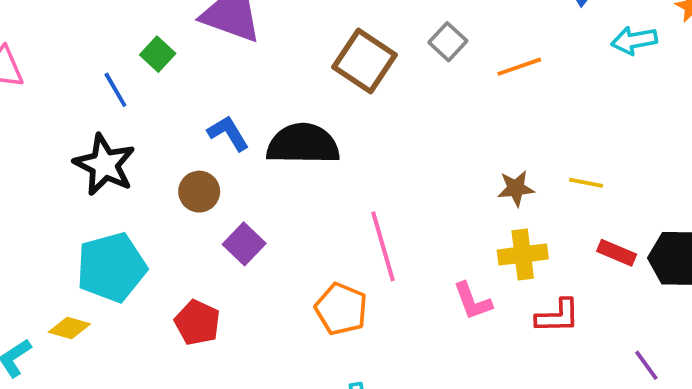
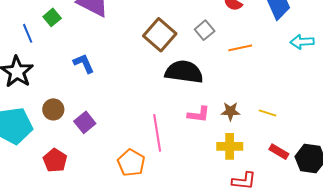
black semicircle: (303, 144) -> (184, 72), moved
brown circle: (199, 192) -> (53, 109), moved
pink L-shape: (473, 301) -> (199, 114), moved, turned -70

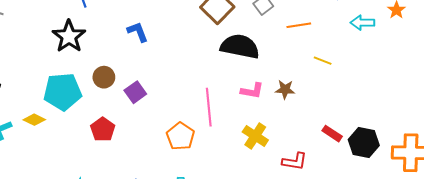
yellow line: (268, 113) -> (323, 61), moved
yellow cross: (230, 146) -> (255, 136), moved, turned 30

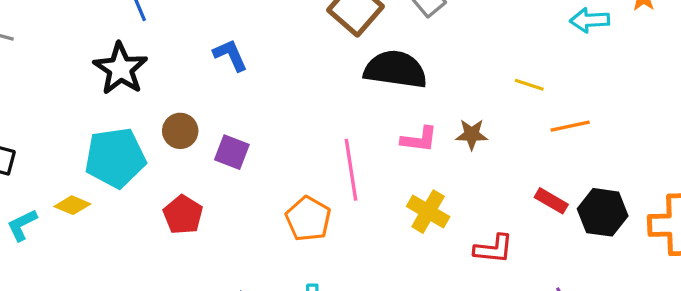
orange line: (299, 25) -> (570, 126), moved
purple square: (135, 92) -> (232, 152), turned -30

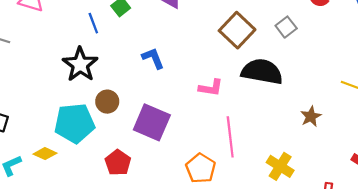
brown circle: (180, 131) -> (107, 102), moved
brown star: (472, 134) -> (311, 116), turned -30
pink L-shape: (419, 139) -> (211, 88), moved
purple square: (232, 152) -> (152, 122), size x1.6

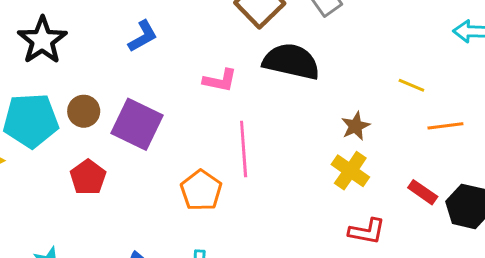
blue L-shape: (153, 58) -> (143, 36), turned 80
brown circle: (107, 102) -> (84, 111), moved
yellow cross: (280, 166) -> (350, 171), moved

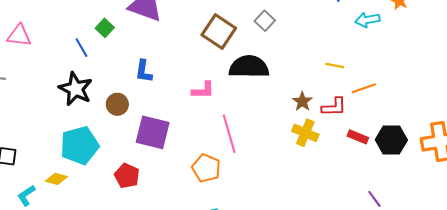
blue L-shape: (143, 36) -> (144, 71), turned 140
brown circle: (84, 111) -> (117, 104), moved
red L-shape: (367, 231) -> (334, 107), moved

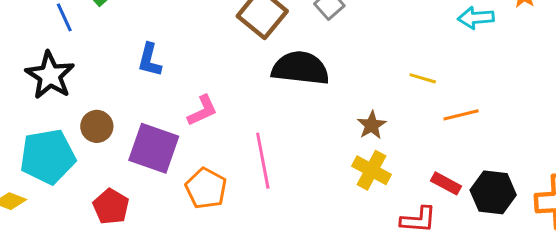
pink L-shape: (203, 90) -> (202, 111), moved, turned -30
brown circle: (117, 104) -> (97, 126), moved
red L-shape: (334, 107) -> (418, 220), moved
orange pentagon: (206, 168) -> (206, 188), moved

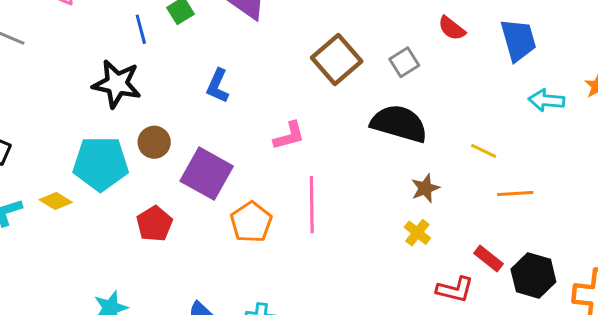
black semicircle: (300, 68) -> (399, 124), moved
black star: (50, 75) -> (117, 84), turned -30
pink L-shape: (202, 111) -> (289, 136), moved
yellow cross: (372, 170) -> (417, 233), size x0.7

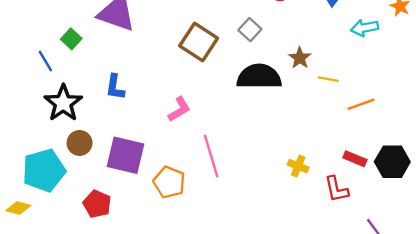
black star: (117, 84) -> (63, 103), moved, turned -30
brown star: (425, 188) -> (300, 58), moved
yellow cross: (417, 233) -> (298, 166), moved
red L-shape: (455, 290) -> (336, 189), turned 80

